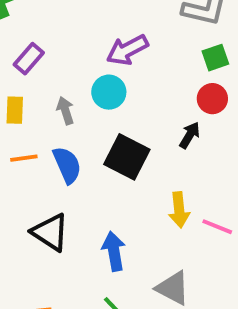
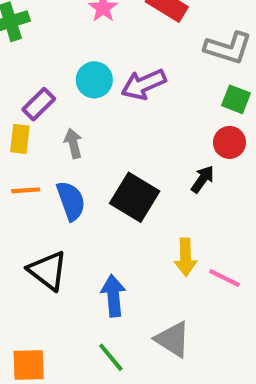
green square: (215, 58) -> (236, 99), turned 36
purple rectangle: (29, 59) -> (39, 104), moved
cyan circle: (109, 92) -> (94, 80), moved

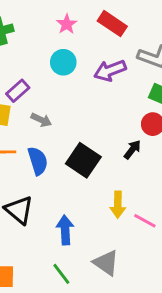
cyan circle: (94, 80) -> (63, 62), moved
purple arrow: (144, 84) -> (110, 70), moved
gray arrow: (73, 143) -> (41, 120), turned 126

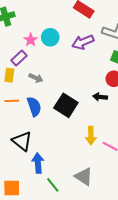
pink star: (67, 24) -> (31, 40), moved
black arrow: (132, 150) -> (100, 97), turned -120
blue arrow: (65, 230) -> (38, 163), moved

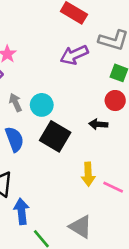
cyan circle: (50, 37) -> (42, 105), moved
gray arrow: (36, 78) -> (15, 103), turned -136

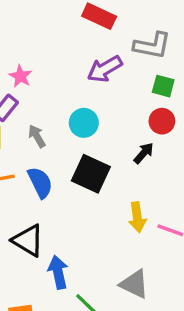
cyan circle: (42, 105) -> (84, 123), moved
black arrow: (98, 124) -> (144, 153), turned 132

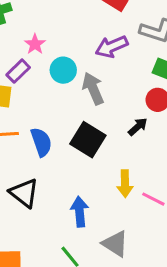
cyan circle: (84, 123) -> (63, 70), moved
gray arrow: (37, 136) -> (93, 89), moved, size x1.5
blue arrow: (58, 272) -> (80, 212), moved

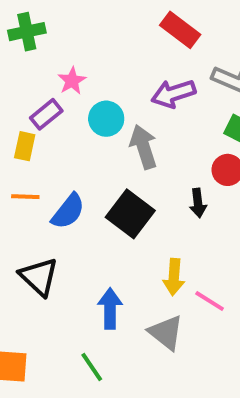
black arrow: (138, 127) -> (198, 203), turned 120
blue semicircle: (41, 142) -> (68, 211), turned 52
gray triangle: (115, 244) -> (166, 333), moved

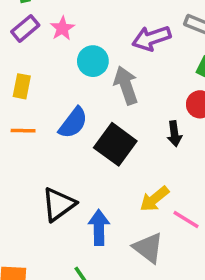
purple rectangle: (46, 114) -> (25, 28), moved
blue semicircle: (68, 211) -> (73, 123), moved
black triangle: (39, 277) -> (59, 204), moved, turned 42
yellow arrow: (174, 277) -> (154, 199), turned 48

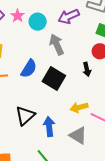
cyan circle: (93, 61) -> (38, 22), moved
yellow arrow: (154, 199) -> (79, 107), turned 30

